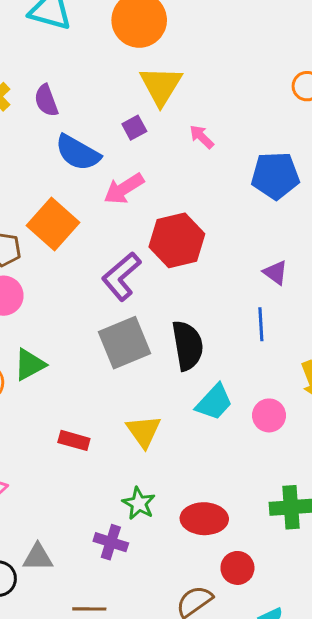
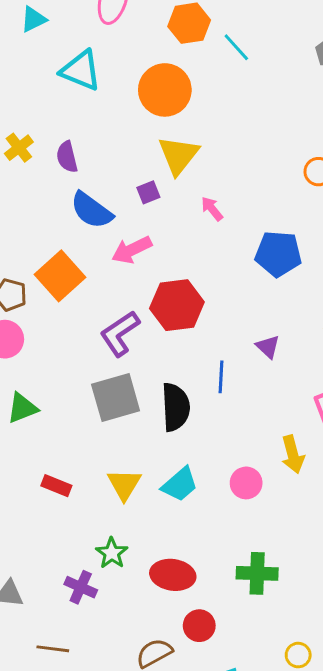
blue line: (261, 324) -> (221, 377), moved
cyan trapezoid: (214, 402) -> (180, 484), moved

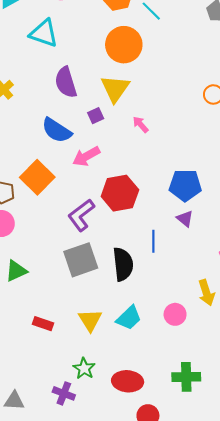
orange circle: (165, 90) -> (124, 45), moved
purple semicircle: (67, 157) -> (66, 82), moved, size x1.4
blue pentagon: (278, 254) -> (185, 185), moved

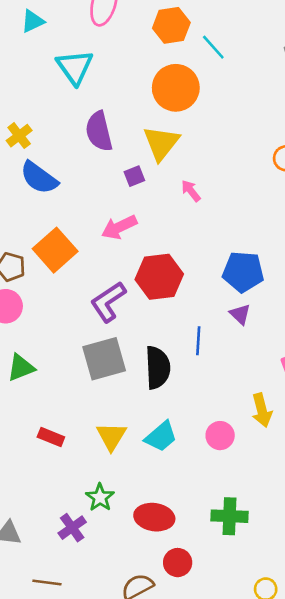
cyan triangle: (44, 33) -> (75, 67), turned 32
blue semicircle: (57, 130) -> (39, 178), moved
purple cross: (64, 393) -> (72, 528), turned 30

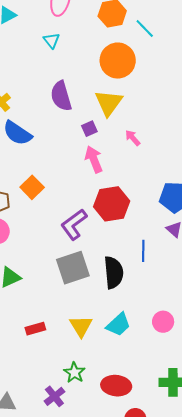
cyan triangle: (75, 67) -> (52, 41), moved, size x0.6
pink arrow: (119, 227) -> (94, 159), moved, turned 96
orange square: (55, 250) -> (32, 187), size x0.7
red rectangle: (51, 437) -> (35, 329), turned -36

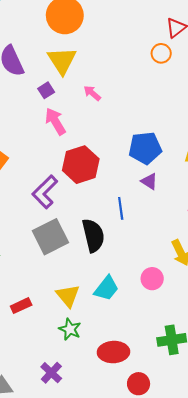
green star: (74, 373) -> (70, 329), moved

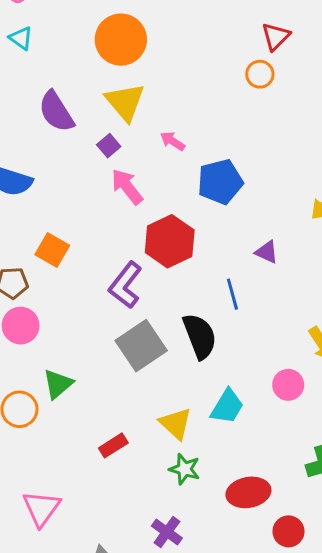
blue pentagon: (145, 148) -> (220, 182), moved

